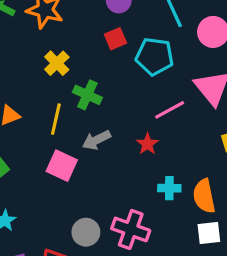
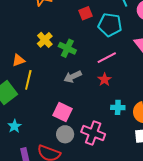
yellow cross: (57, 63) -> (45, 40), moved
pink line: (170, 110) -> (107, 58), moved
yellow line: (56, 119) -> (28, 80), moved
pink square: (62, 166) -> (62, 112), moved

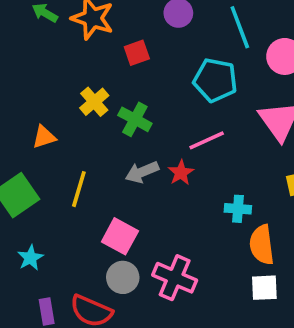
red square: (85, 13) -> (137, 53), moved
yellow line: (28, 80) -> (79, 189), moved
red star: (104, 80) -> (181, 173), moved
cyan cross: (118, 107) -> (238, 209), moved

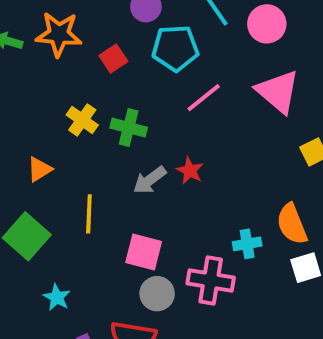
cyan pentagon: (215, 80) -> (175, 48), moved
pink line: (207, 140) -> (204, 98), moved
cyan cross: (238, 209) -> (247, 244), moved

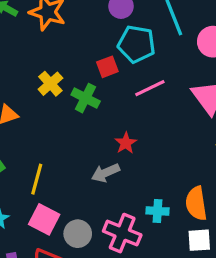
red square: (113, 58) -> (107, 67), moved
gray arrow: (150, 180) -> (106, 173), moved
yellow line: (89, 214) -> (37, 179), moved
pink square: (144, 252) -> (44, 219), moved

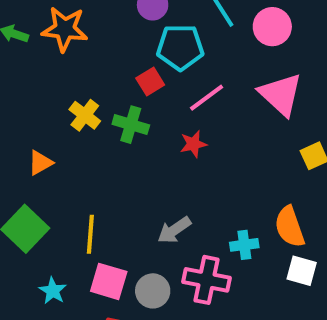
red star: (126, 143) -> (193, 144), moved, turned 30
gray arrow: (106, 173) -> (174, 230), moved
white square: (199, 240) -> (302, 271), turned 30

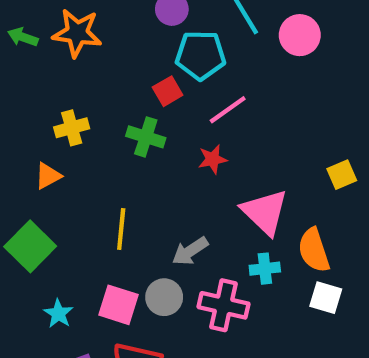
pink triangle: (281, 94) -> (265, 212), moved
yellow cross: (85, 115) -> (72, 128), moved, turned 36
yellow line: (90, 234) -> (121, 229), moved
gray circle: (153, 291) -> (164, 297), moved

